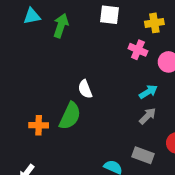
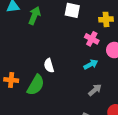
cyan arrow: (148, 92) -> (91, 64), moved
orange cross: (39, 125) -> (11, 80), moved

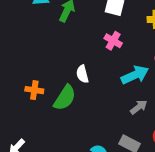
pink cross: (92, 39) -> (113, 41), moved
cyan arrow: (91, 64) -> (135, 75), size x1.5

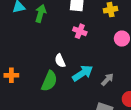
cyan arrow: (135, 75) -> (83, 73), moved
orange cross: (34, 90) -> (11, 75), moved

